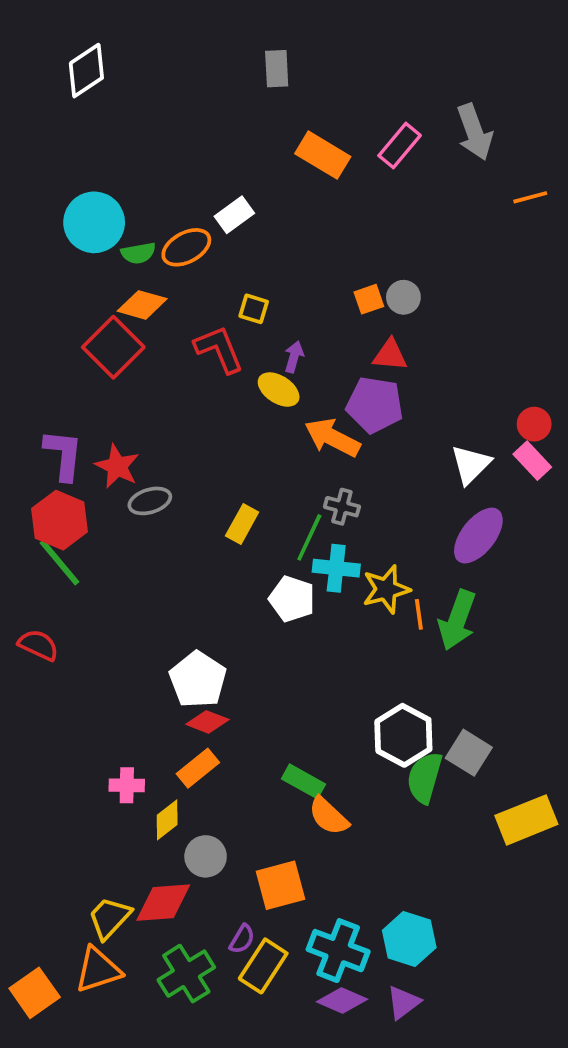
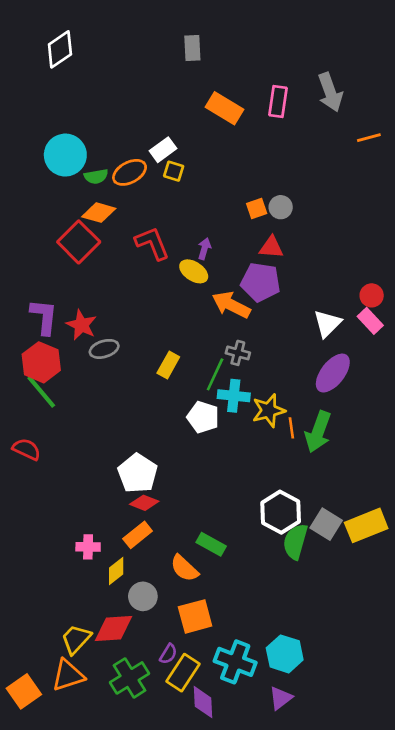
pink rectangle: (400, 145) -> (278, 102), turned -32
yellow square: (254, 309) -> (174, 171), moved
orange semicircle: (329, 816) -> (184, 568), moved
yellow rectangle: (526, 820) -> (366, 525), moved
purple diamond: (342, 1001) -> (203, 702), moved, turned 64

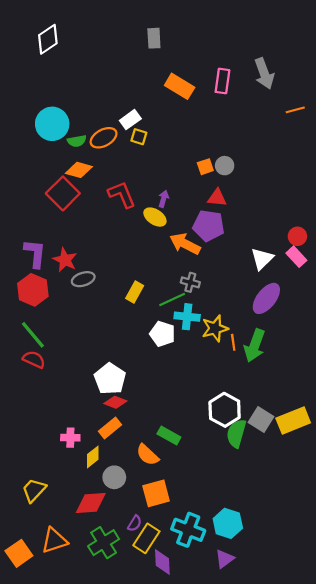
green line: (215, 374) -> (172, 299), turned 40
green line: (41, 392) -> (33, 335), moved
red semicircle: (27, 449) -> (34, 359), moved
yellow trapezoid: (76, 639) -> (34, 490), moved

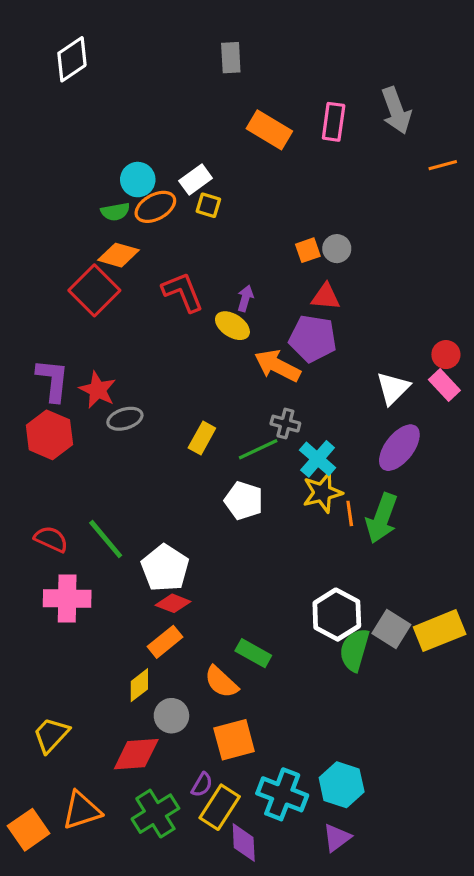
cyan circle: (52, 124) -> (138, 180), moved, size x0.7
cyan cross: (187, 317) -> (318, 459), moved, turned 35
green line: (33, 335) -> (106, 539), moved
pink cross: (70, 438) -> (67, 599), moved, size x1.6

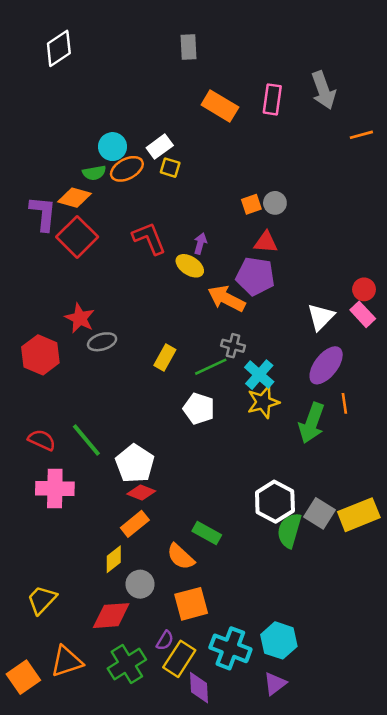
orange diamond: (118, 255) -> (75, 198), moved
purple L-shape: (53, 380) -> (43, 213), moved
orange line: (350, 513) -> (344, 403), moved

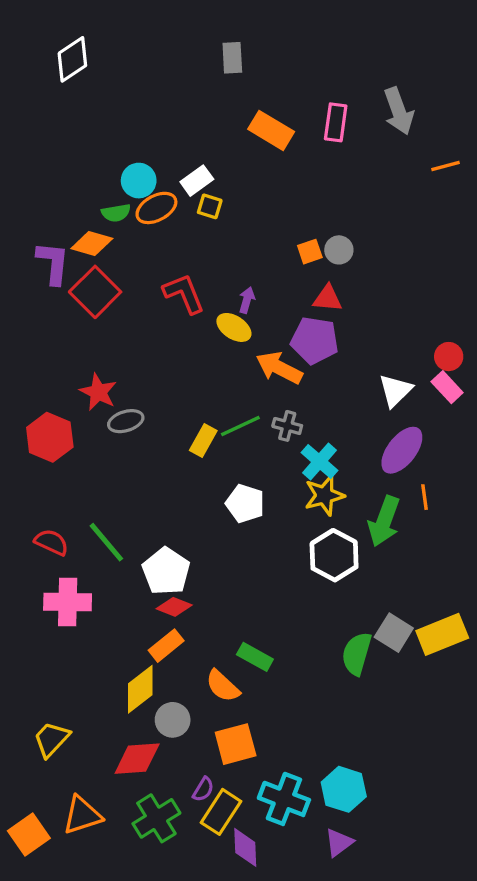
green line: (211, 367) -> (240, 426), moved
white hexagon: (275, 502) -> (334, 555), moved
yellow diamond: (114, 559) -> (140, 689), size x1.4

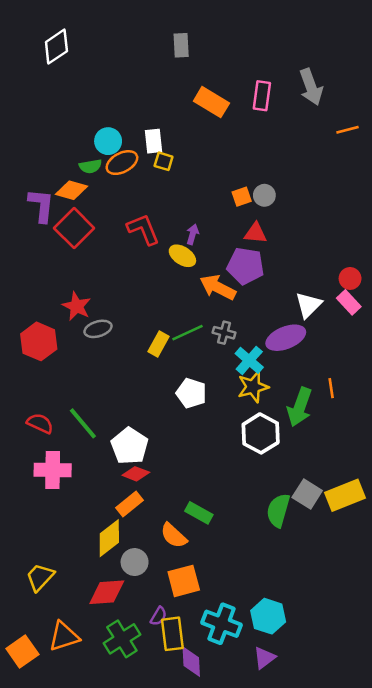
white rectangle: (197, 181) -> (153, 141), turned -60
purple ellipse: (402, 450) -> (286, 338), moved, turned 30
yellow rectangle: (221, 812) -> (172, 634), turned -40

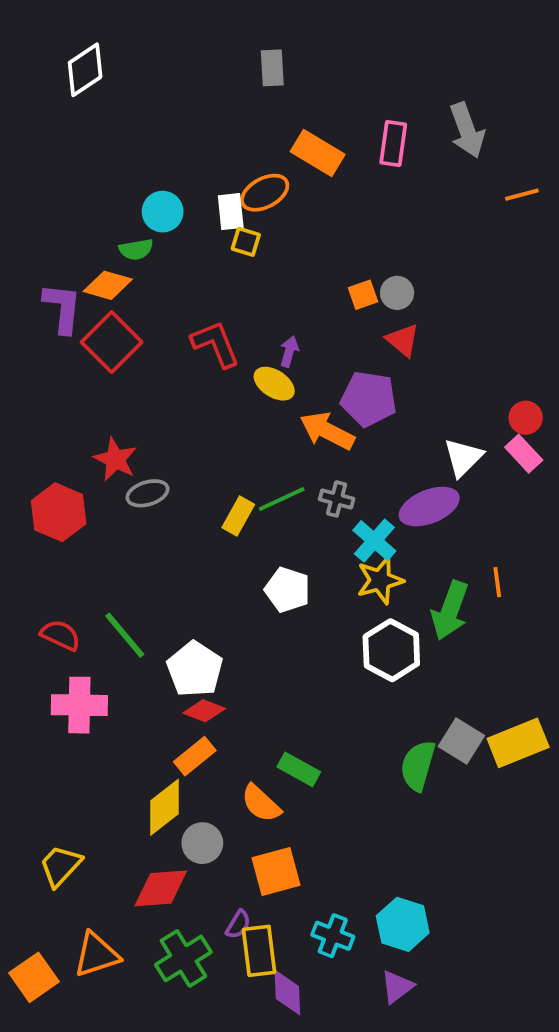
orange ellipse: (122, 163) -> (265, 193), moved
red triangle: (256, 233) -> (403, 340), moved, turned 35
cyan cross: (221, 624) -> (333, 936), size x0.7

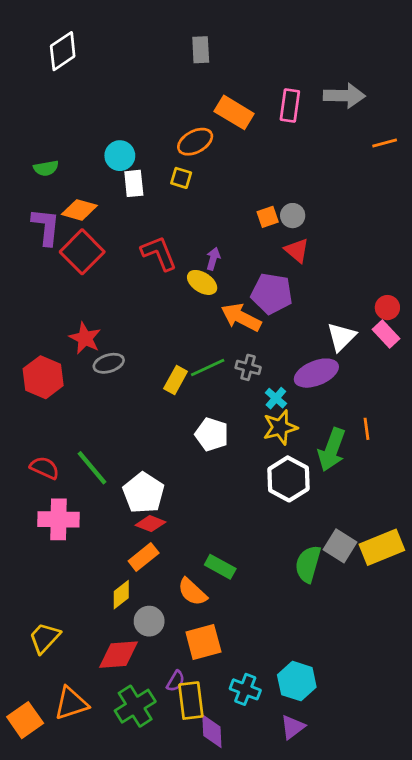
gray arrow: (467, 130) -> (344, 96), turned -69
white rectangle: (231, 212) -> (134, 183), moved
green semicircle: (136, 249) -> (46, 168), moved
cyan cross: (374, 541) -> (276, 398), size x0.7
yellow diamond: (164, 807) -> (121, 595), size x0.7

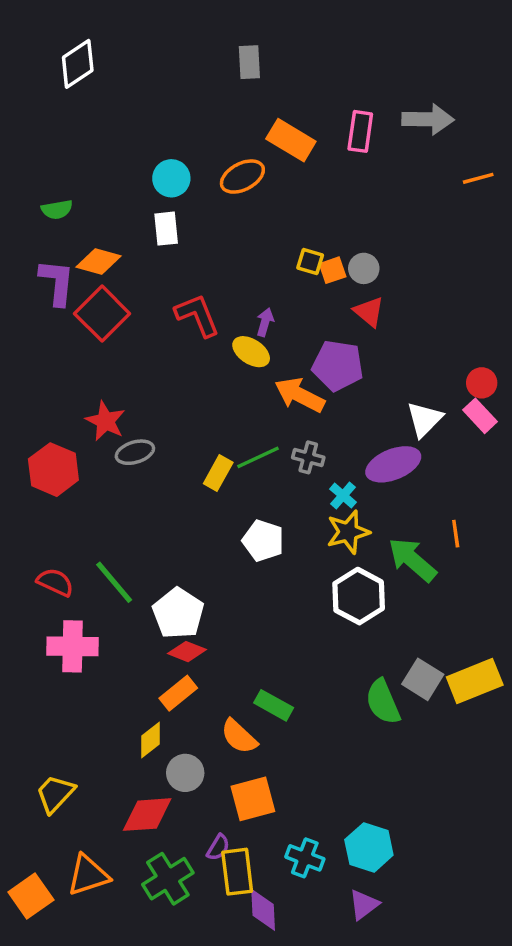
cyan circle: (120, 156) -> (171, 178), moved
yellow square: (181, 178) -> (310, 262), moved
green arrow: (332, 450) -> (412, 560), turned 111
green semicircle: (308, 564) -> (383, 702), turned -39

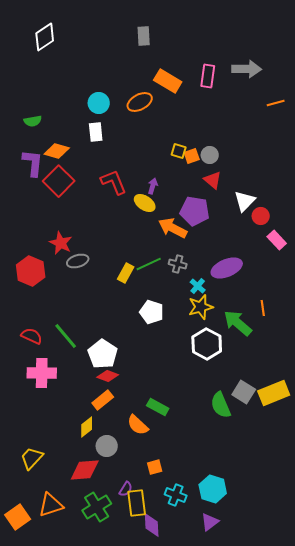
red circle: (482, 383) -> (261, 216), moved
white triangle: (424, 419) -> (245, 201), moved
orange square: (253, 799) -> (155, 467), moved, size x0.6

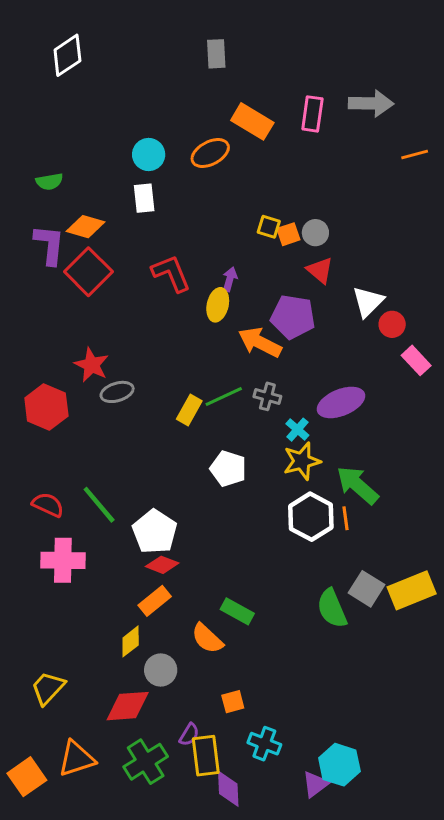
yellow ellipse: (145, 203) -> (218, 305), turned 70
orange line: (263, 308) -> (345, 518), moved
cyan hexagon: (213, 489) -> (339, 765), moved

